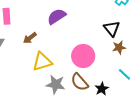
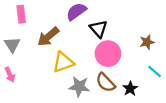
black triangle: (112, 29) -> (99, 29), moved
brown arrow: (30, 38) -> (48, 37), size x1.5

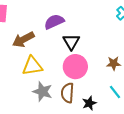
brown semicircle: (106, 83) -> (68, 93), turned 36

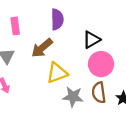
purple semicircle: (54, 22) -> (57, 19), moved, turned 126
black triangle: (71, 42) -> (91, 40), turned 42

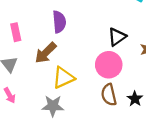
black triangle: (91, 40) -> (117, 37), moved
gray star: (73, 97) -> (53, 106), moved

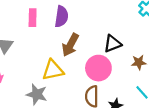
pink rectangle: (16, 32) -> (33, 18), moved
brown arrow: (46, 53) -> (70, 45), moved, turned -30

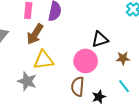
brown arrow: (70, 45) -> (35, 34), moved

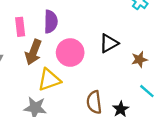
pink circle: (86, 61) -> (70, 53), moved

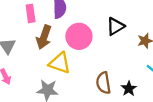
yellow triangle: (49, 80) -> (60, 63), turned 40

